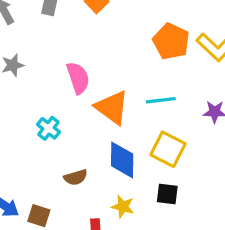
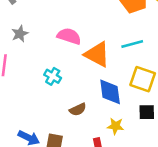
pink semicircle: (78, 78) -> (69, 36), turned -45

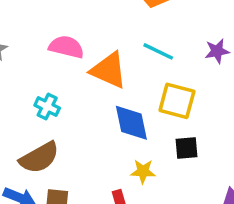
cyan line: (132, 44) -> (158, 51), turned 45
brown semicircle: (78, 109) -> (39, 158), moved, size x1.6

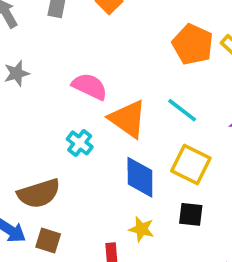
cyan cross: (47, 107) -> (80, 143), moved

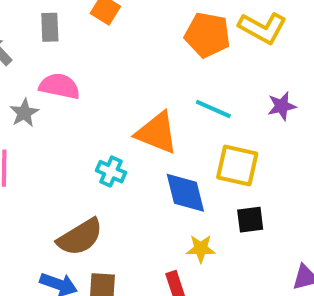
pink semicircle: (90, 86) -> (59, 86), moved

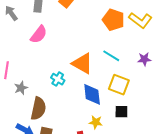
pink semicircle: (59, 86) -> (39, 35), turned 108
gray star: (24, 113) -> (21, 88), moved
brown semicircle: (80, 237) -> (38, 109), turned -55

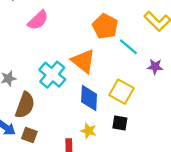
orange pentagon: (113, 20) -> (105, 26), moved
cyan line: (111, 56) -> (128, 47), moved
cyan cross: (58, 79) -> (52, 75), size x1.6

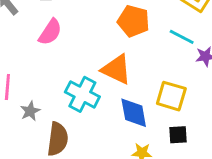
cyan line: (128, 47) -> (182, 37), moved

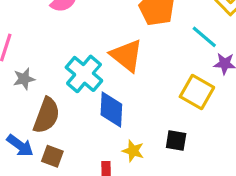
yellow square: (171, 96) -> (197, 92), moved
blue diamond: (134, 113) -> (111, 110), moved

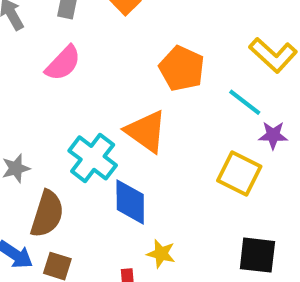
black square: (176, 140) -> (257, 255), moved, size x1.4

